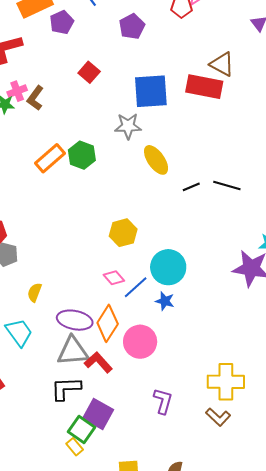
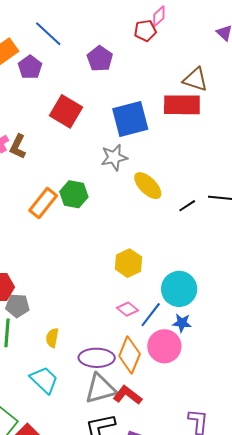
red square: (89, 72) -> (66, 111), size x1.5
pink circle: (140, 342) -> (164, 346), moved

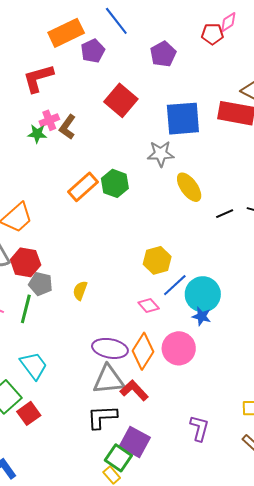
blue line: (151, 315) -> (175, 285), moved
blue star: (182, 323) -> (202, 316), moved
yellow semicircle: (52, 338) -> (80, 291), moved
cyan trapezoid: (44, 380) -> (34, 366), moved

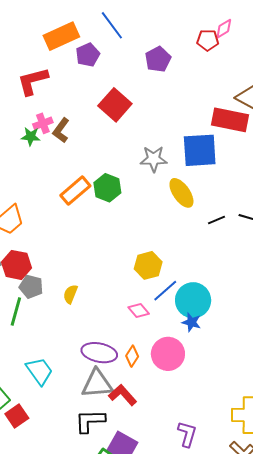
blue square: (183, 119) -> (200, 150), moved
orange diamond: (143, 351) -> (132, 356), size x0.6
cyan trapezoid: (34, 366) -> (39, 371), moved

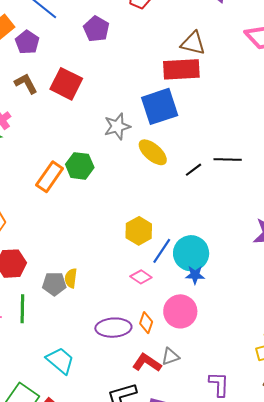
brown L-shape: (61, 130) -> (26, 83), moved, turned 130
gray pentagon: (31, 287) -> (54, 284), moved
gray triangle: (97, 384) -> (170, 357), moved, size x0.6

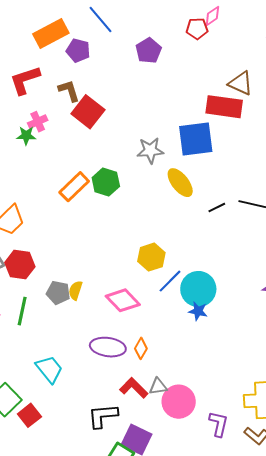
purple pentagon: (27, 42) -> (78, 50), turned -30
red square: (66, 84) -> (88, 112), moved
pink diamond: (141, 277) -> (123, 300), moved, size x1.6
pink circle: (180, 311) -> (179, 402), moved
purple L-shape: (219, 384) -> (219, 424), moved

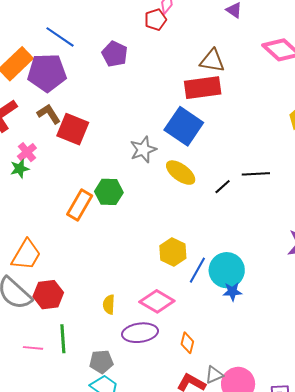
purple pentagon: (78, 50) -> (47, 73), size x1.6
blue square: (196, 139) -> (184, 126), turned -33
gray pentagon: (58, 293) -> (101, 362), moved
purple ellipse: (108, 347) -> (140, 333), moved

